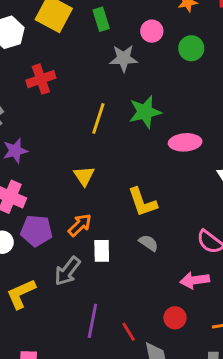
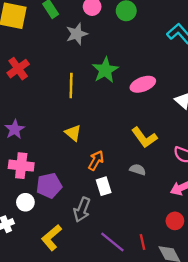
yellow L-shape: (142, 202) -> (144, 137), moved
orange arrow: (80, 225) -> (96, 160), moved
purple line: (92, 321) -> (112, 242), turned -45
red line: (129, 332) -> (143, 242), turned 35

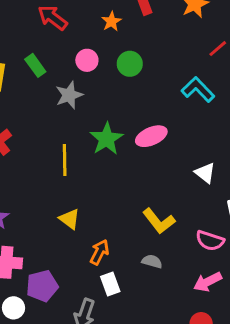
pink ellipse: (143, 84) -> (151, 136), moved

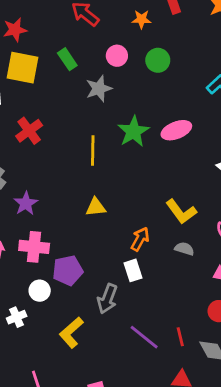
orange star: (111, 21) -> (141, 19), turned 30
yellow triangle: (70, 219) -> (96, 207), turned -45
orange arrow: (100, 252) -> (140, 239), moved
gray semicircle: (152, 261) -> (184, 249), moved

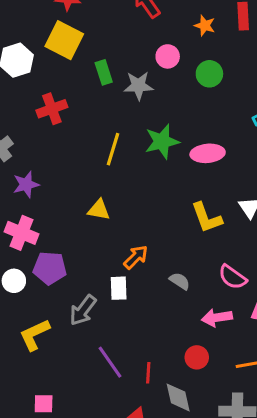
green rectangle: (67, 59) -> (104, 72), moved
yellow L-shape: (181, 212) -> (207, 218), moved

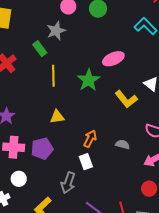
green rectangle: (104, 72) -> (40, 49), moved
green star: (162, 142) -> (89, 80), moved
purple pentagon: (50, 268) -> (42, 149), moved

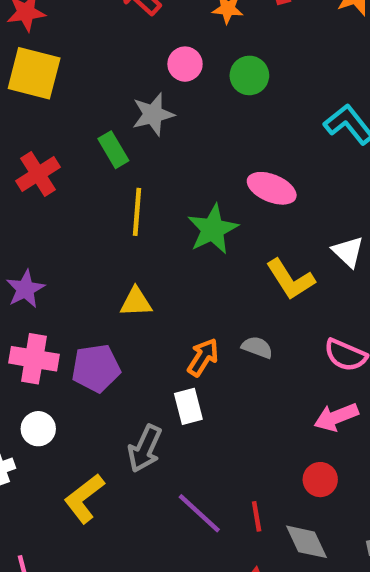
pink ellipse: (113, 59) -> (272, 188), turned 40
gray semicircle: (123, 144) -> (257, 347), moved

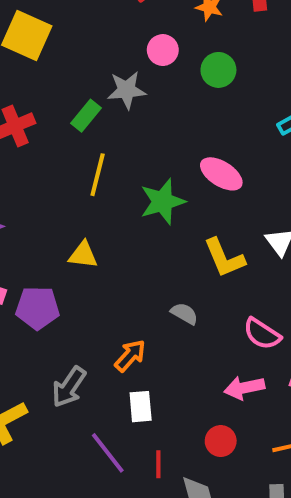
green rectangle: (113, 150) -> (86, 116), turned 60
orange arrow: (203, 357) -> (130, 356), moved
white rectangle: (188, 406) -> (141, 407), moved

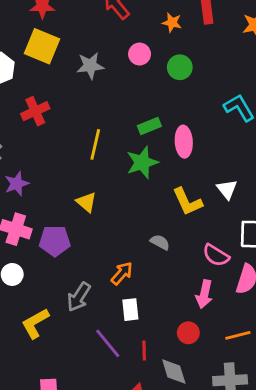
gray star: (127, 90) -> (90, 66), moved
green rectangle: (86, 116) -> (149, 126), moved, turned 30
pink ellipse: (221, 174) -> (184, 142), turned 56
yellow triangle: (83, 255) -> (86, 202), turned 35
pink arrow: (244, 388) -> (204, 294), turned -64

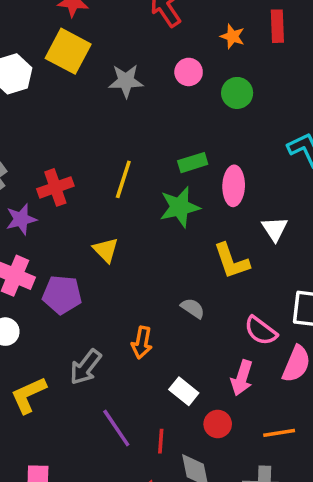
red cross: (35, 111) -> (55, 187), moved
white triangle: (227, 189) -> (275, 229), moved
orange arrow: (122, 273) -> (142, 343), turned 145
white rectangle: (130, 310) -> (184, 391), moved, turned -50

